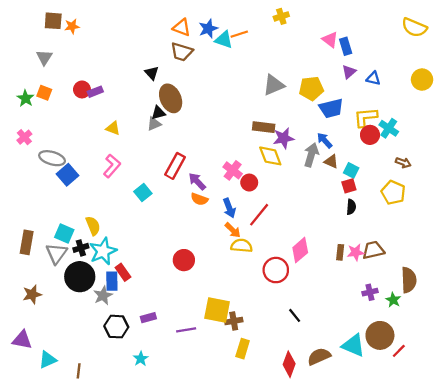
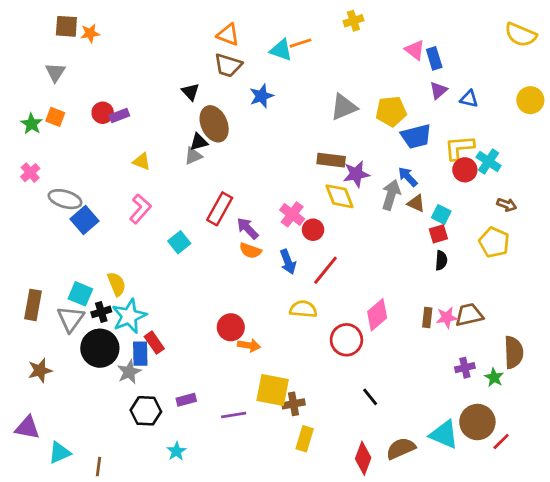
blue star: (208, 29) -> (261, 96), moved
orange arrow: (233, 230) -> (249, 345), moved, turned -35

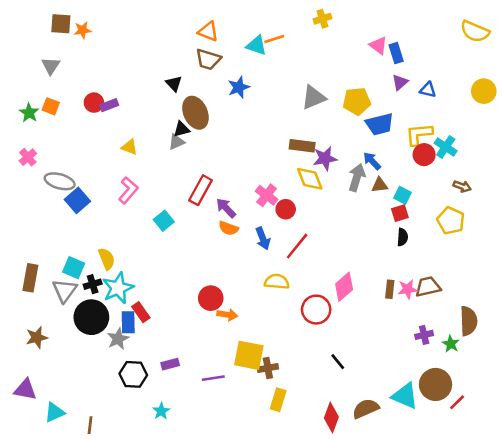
brown triangle: (416, 203) -> (380, 185), turned -30

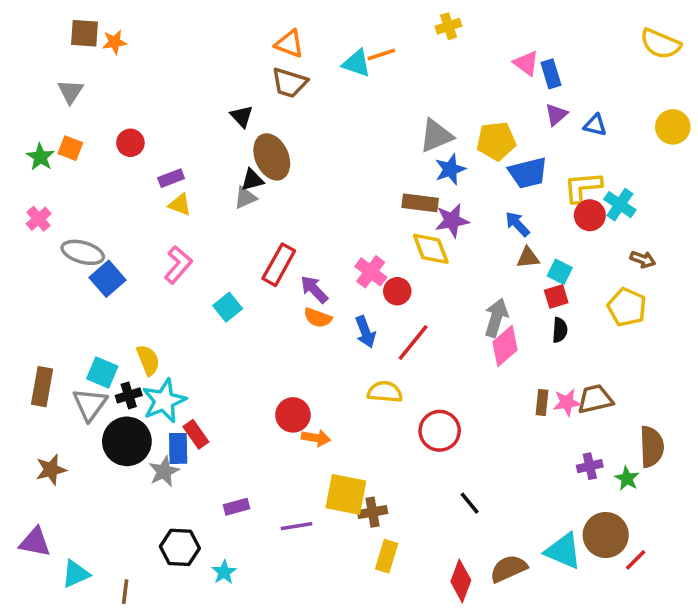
blue star: (239, 87) -> (450, 169), moved
purple rectangle: (109, 105) -> (171, 178), moved
gray arrow: (357, 177) -> (496, 318), moved
pink diamond: (344, 287) -> (505, 346), moved
black hexagon: (133, 374) -> (180, 547), moved

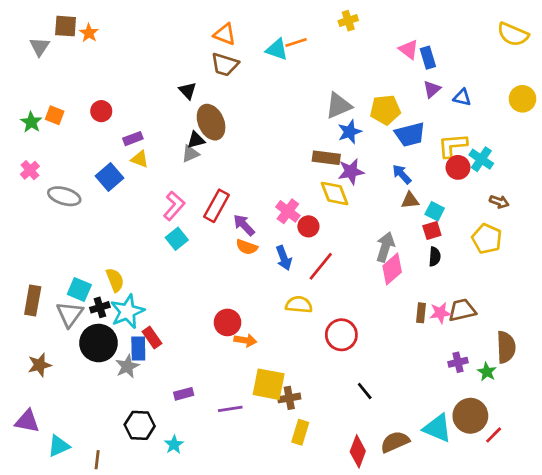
orange star: (115, 42) -> (89, 33), turned -30
gray triangle: (70, 92) -> (40, 47), moved
pink L-shape: (178, 265) -> (174, 206), moved
blue square: (107, 279) -> (109, 177), moved

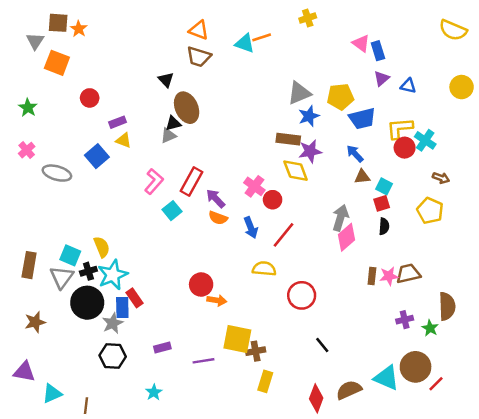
orange square: (55, 115) -> (57, 63), moved, size x1.5
cyan square: (177, 239) -> (172, 211), moved
black hexagon: (140, 425) -> (113, 356), moved

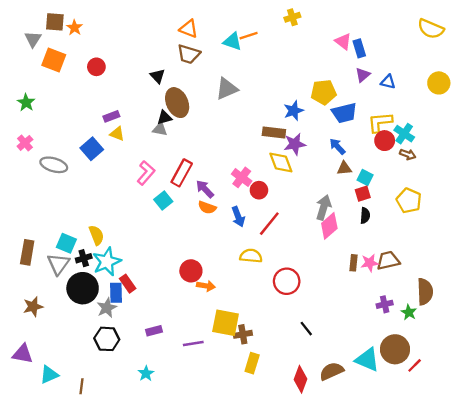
gray triangle: (299, 93) -> (227, 89), moved
red circle: (90, 98) -> (96, 67), moved
gray triangle: (168, 135) -> (160, 129), turned 35
brown arrow: (441, 178) -> (408, 154), moved

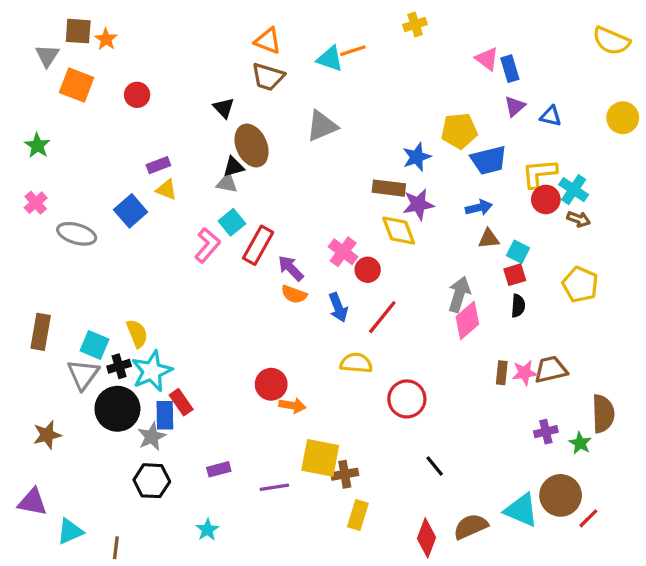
blue arrow: (337, 146) -> (479, 208), turned 120
cyan square: (163, 201) -> (232, 222), moved
brown rectangle: (27, 252) -> (41, 332), moved

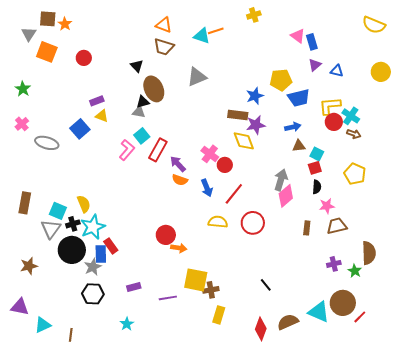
pink star: (525, 373) -> (327, 206), moved
red circle: (407, 399) -> (253, 223), moved

